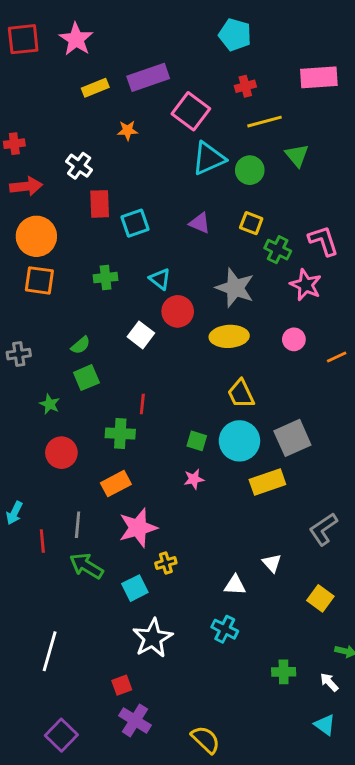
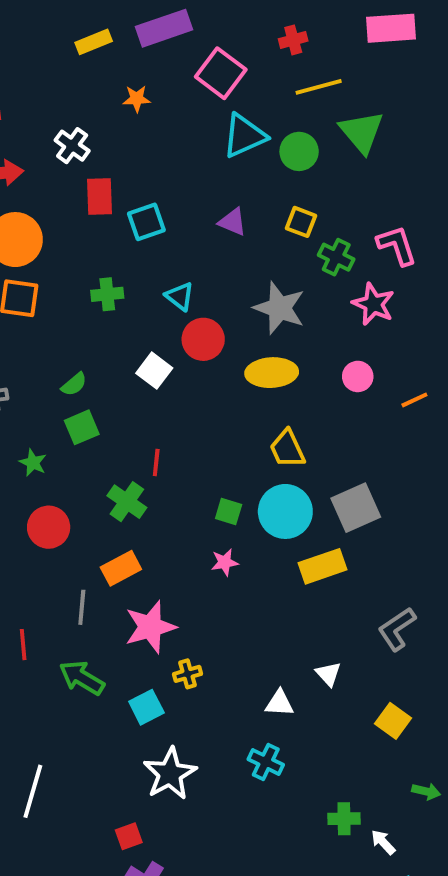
green triangle: (297, 155) -> (362, 132), size x1.4
green cross: (120, 434) -> (127, 502), turned 32
gray line: (78, 525) -> (82, 607), moved
white arrow: (329, 682) -> (383, 842), moved

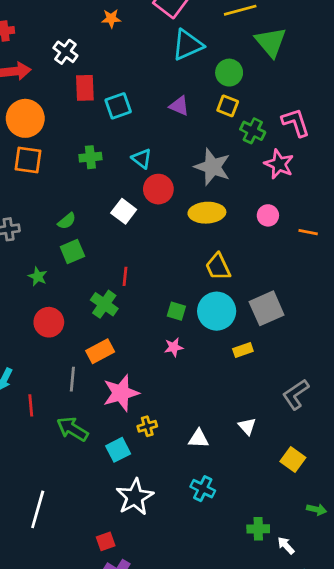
green circle: (299, 151) -> (229, 73), moved
orange line: (414, 400) -> (308, 232), turned 36
yellow rectangle: (323, 566) -> (243, 350), size x0.6
white triangle: (279, 703) -> (199, 439), moved

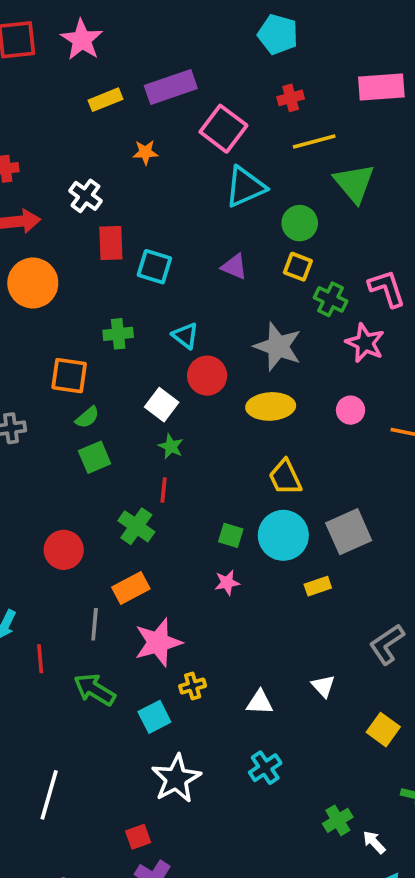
cyan square: (118, 106) -> (154, 267), turned 36
orange square: (28, 160) -> (69, 376), moved
green star: (38, 276) -> (171, 446), moved
cyan cross: (203, 489) -> (265, 768), turned 30
green cross: (258, 529) -> (338, 820), turned -30

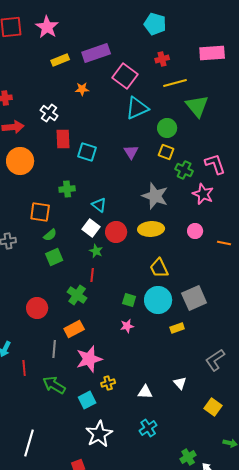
purple triangle: (234, 267) -> (131, 152), turned 35
cyan triangle: (185, 336) -> (99, 205), moved
red circle: (207, 376) -> (116, 232), moved

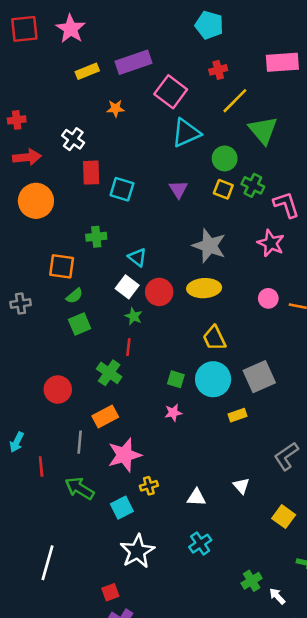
yellow line: (175, 83) -> (235, 101), turned -30
green cross: (184, 170) -> (253, 185), moved
pink circle: (195, 231) -> (268, 298), moved

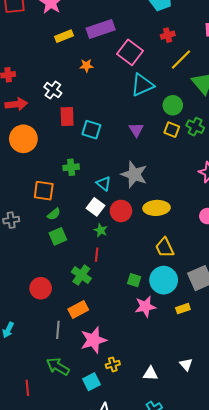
gray star: (209, 246) -> (134, 174), moved
pink star: (173, 413) -> (145, 307), moved, size x1.5
red line: (41, 467) -> (27, 388), moved

